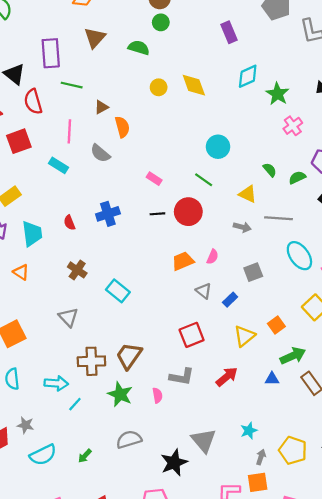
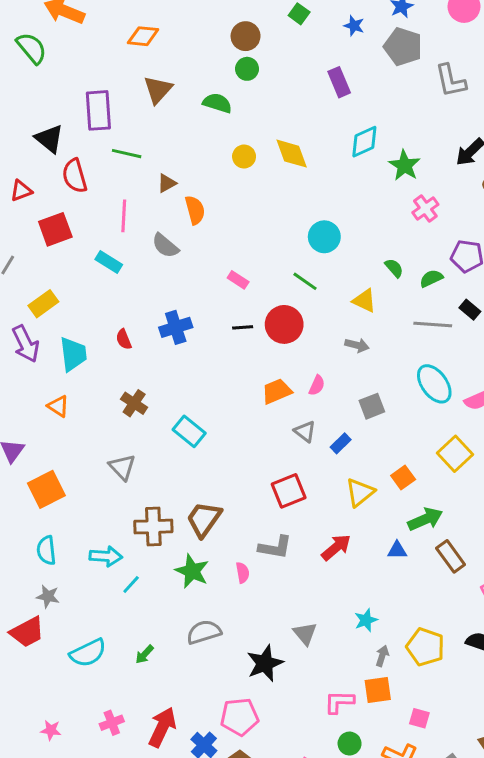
gray line: (279, 218) -> (433, 324), moved
gray star: (25, 425) -> (48, 596), moved
gray triangle: (204, 441) -> (305, 634), size x0.7

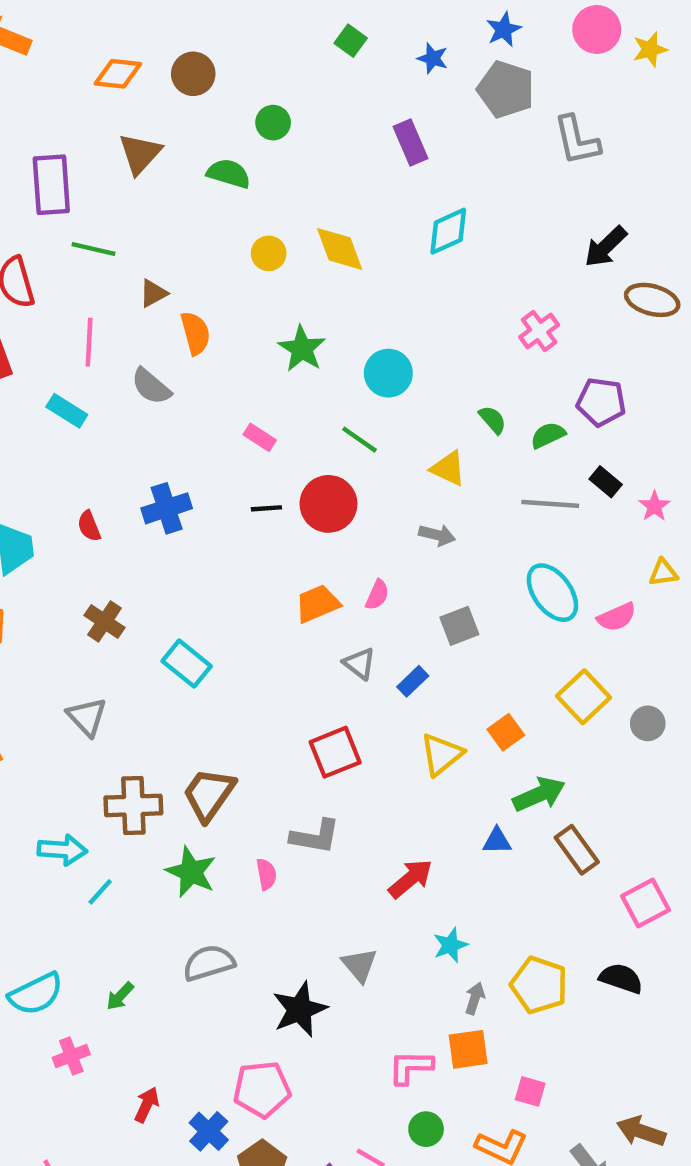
brown circle: (246, 36) -> (193, 74), moved
green star: (405, 165) -> (302, 349), moved
red arrow: (336, 547) -> (411, 879), moved
pink cross: (112, 723) -> (71, 1056), moved
red arrow: (162, 727) -> (147, 1105), size x0.6

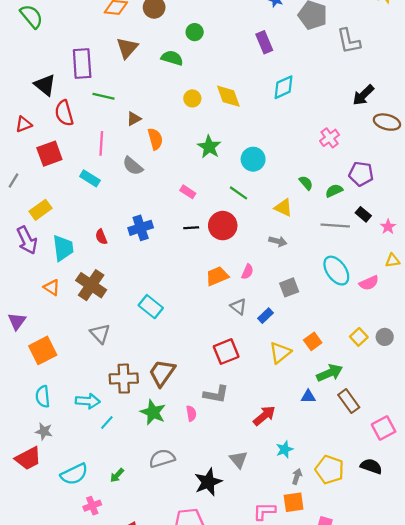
brown cross: (105, 621) -> (91, 285), moved, size x1.5
yellow square: (583, 697) -> (359, 337), moved, size x0.7

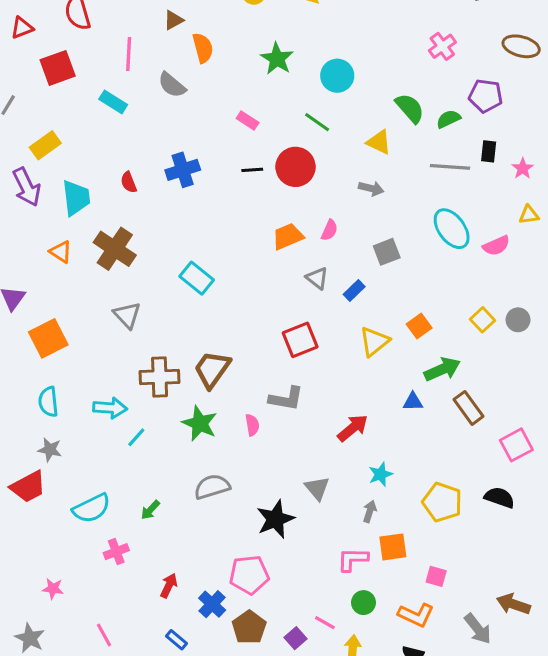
brown ellipse: (387, 122) -> (521, 46), moved
green semicircle: (306, 183) -> (410, 108), size x1.5
black rectangle: (363, 214) -> (489, 151), turned 56
gray arrow: (297, 476) -> (370, 511), moved

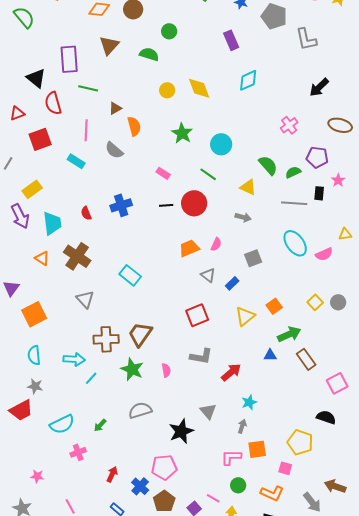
pink star: (523, 168) -> (338, 180), moved
gray L-shape: (286, 399) -> (201, 356), moved
yellow pentagon: (442, 502) -> (300, 442), moved

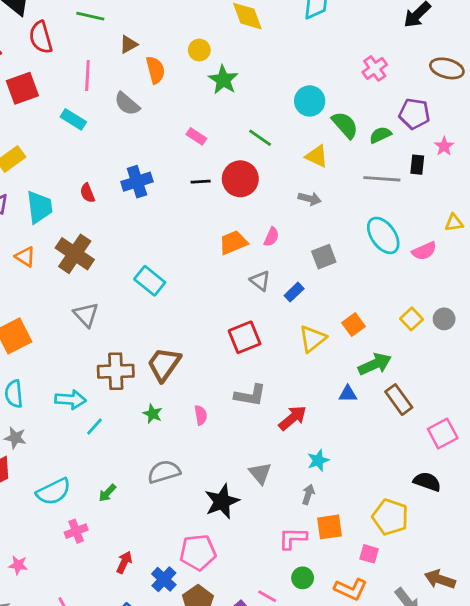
yellow circle: (167, 90) -> (199, 50), moved
cyan circle: (221, 144) -> (310, 101), moved
green star: (132, 369) -> (153, 414), size x0.6

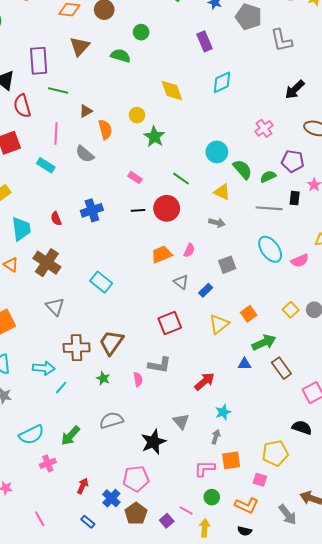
gray L-shape: (250, 395) -> (160, 365), moved
green arrow: (107, 493) -> (70, 436), size x1.5
yellow pentagon: (390, 517) -> (275, 453), turned -30

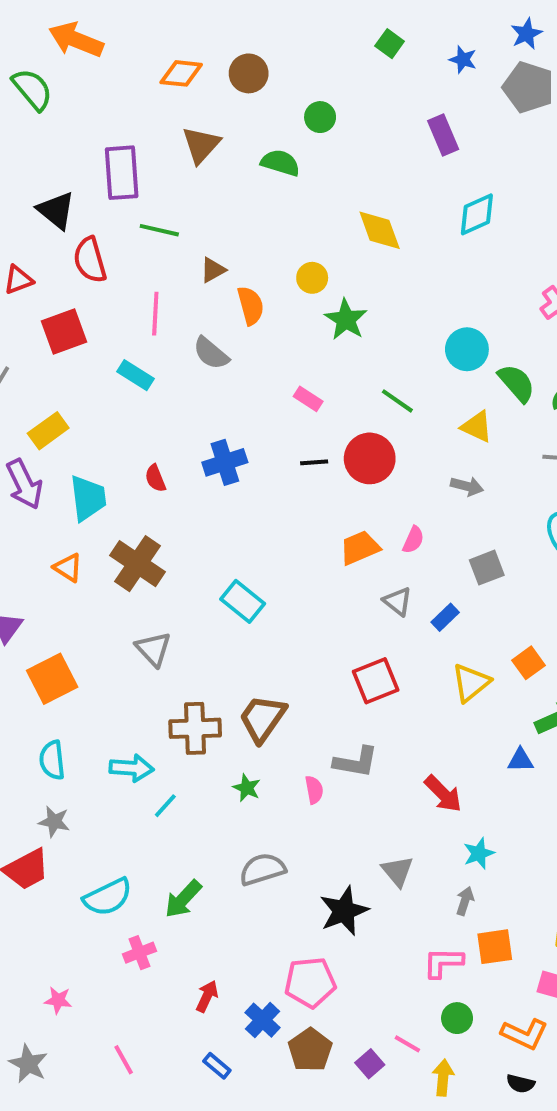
red arrow: (205, 381) -> (443, 794), turned 85

